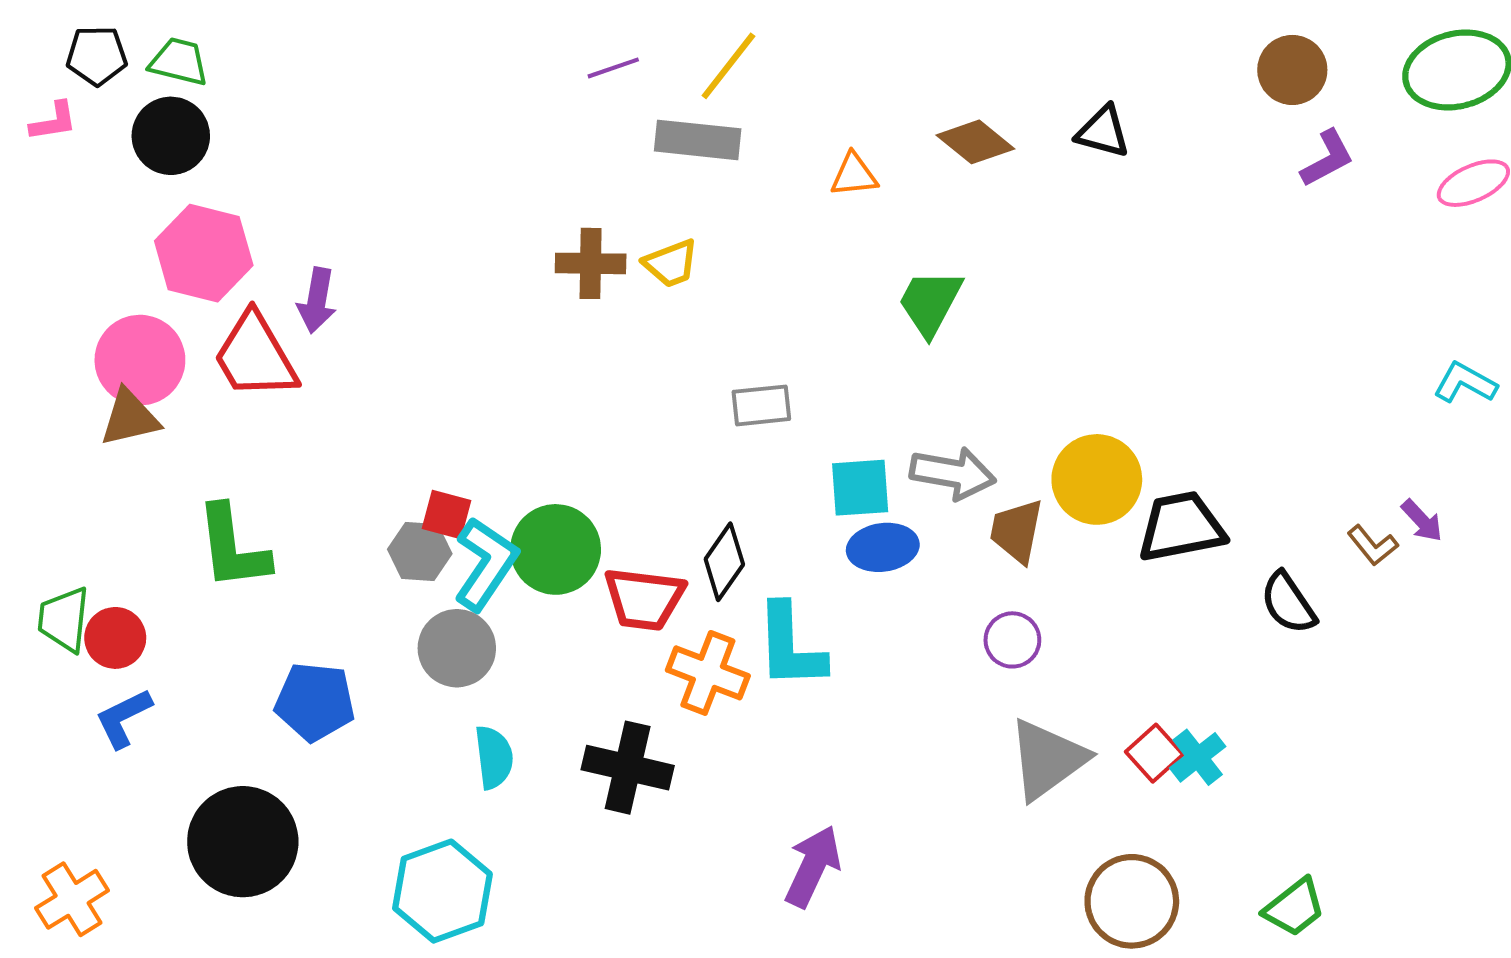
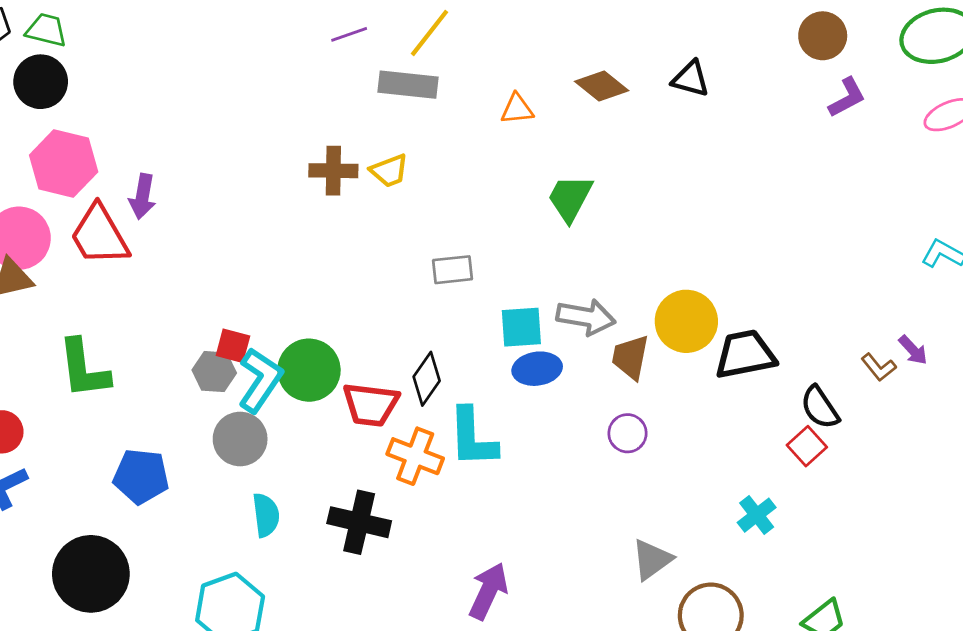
red square: (1154, 753) -> (807, 446), moved
gray triangle: (1047, 759) -> (652, 560), moved, size x0.7

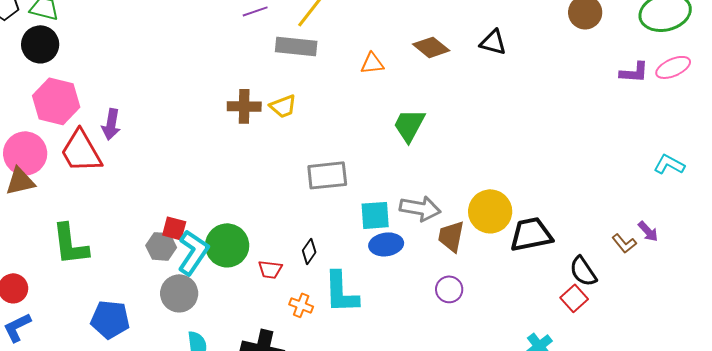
purple L-shape: (847, 97) -> (634, 72), moved, turned 32
gray rectangle: (452, 270) -> (327, 175), size x1.4
black diamond: (427, 379) -> (309, 251), size x0.7
red trapezoid: (371, 405) -> (270, 269), size x0.6
orange cross: (415, 456) -> (301, 305), size x0.6

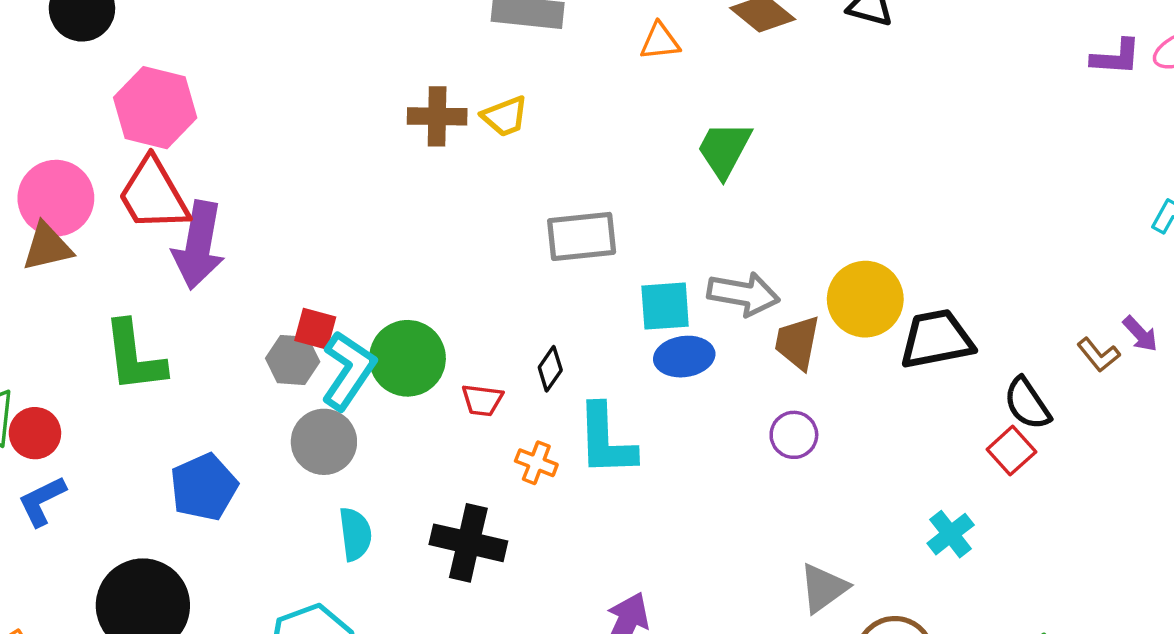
pink hexagon: (56, 101) -> (155, 108), moved
purple arrow: (111, 124) -> (199, 245), moved, size x1.6
blue pentagon: (110, 319) -> (204, 487), turned -30

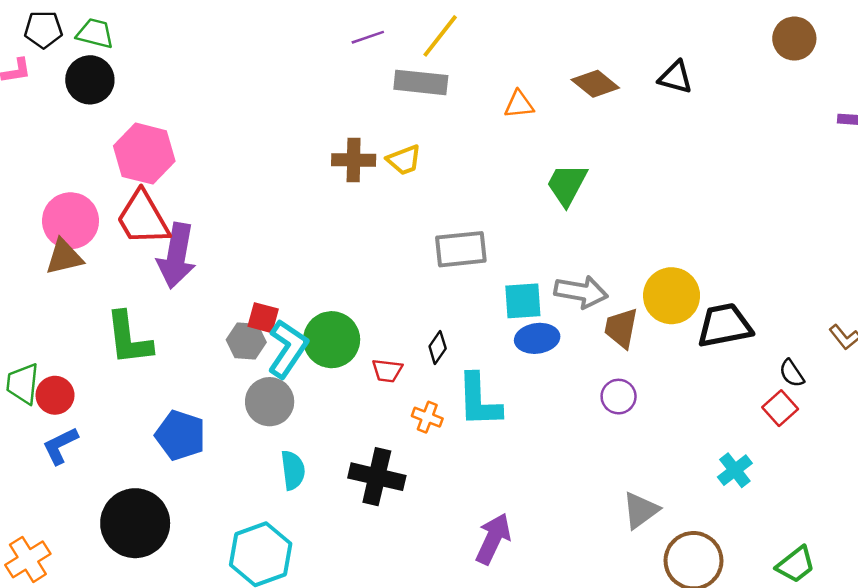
black semicircle: (1027, 404) -> (792, 373), size x0.7
blue pentagon: (204, 487) -> (180, 435), turned -30

